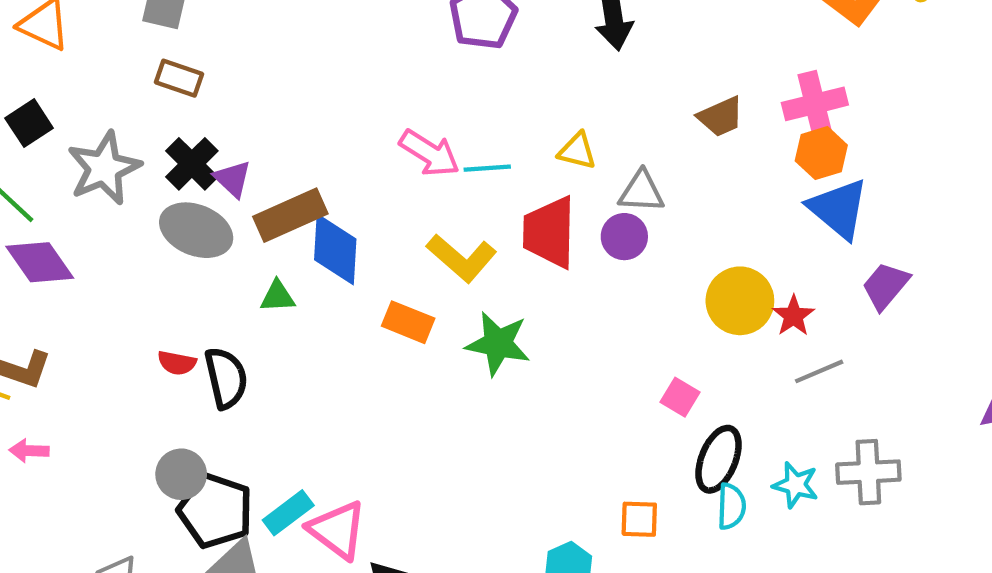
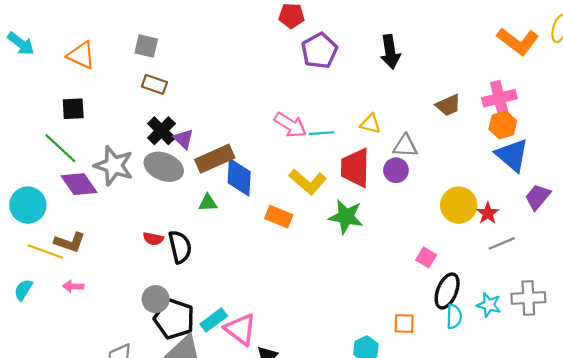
black square: (29, 123) -> (73, 109), turned 30
gray star: (104, 168) -> (114, 166), moved, turned -30
green star: (498, 344) -> (346, 217), moved

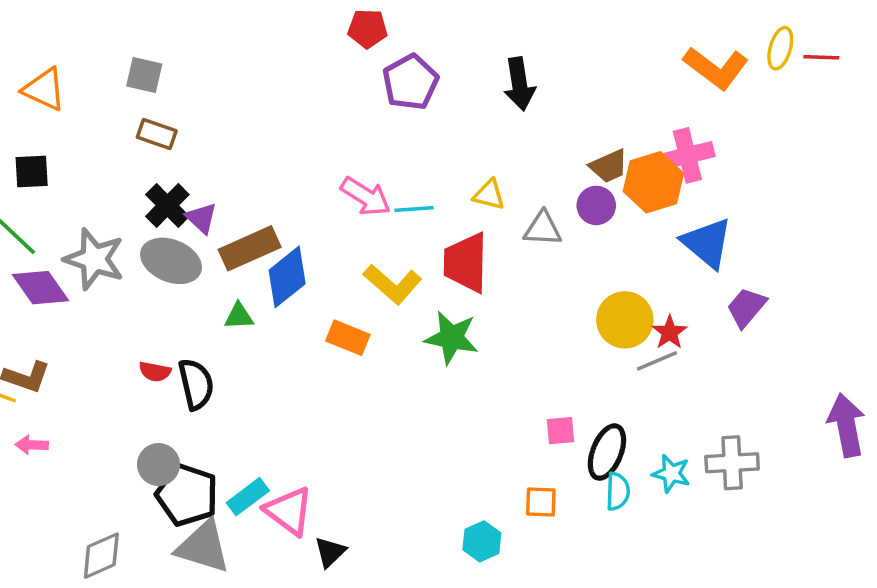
orange hexagon: (503, 125) -> (653, 182), moved, size x1.4
purple circle: (396, 170) -> (596, 205), moved
blue diamond: (239, 177) -> (287, 277), turned 48
gray line: (502, 243) -> (657, 361), moved
pink square: (426, 257) -> (561, 431), moved, turned -36

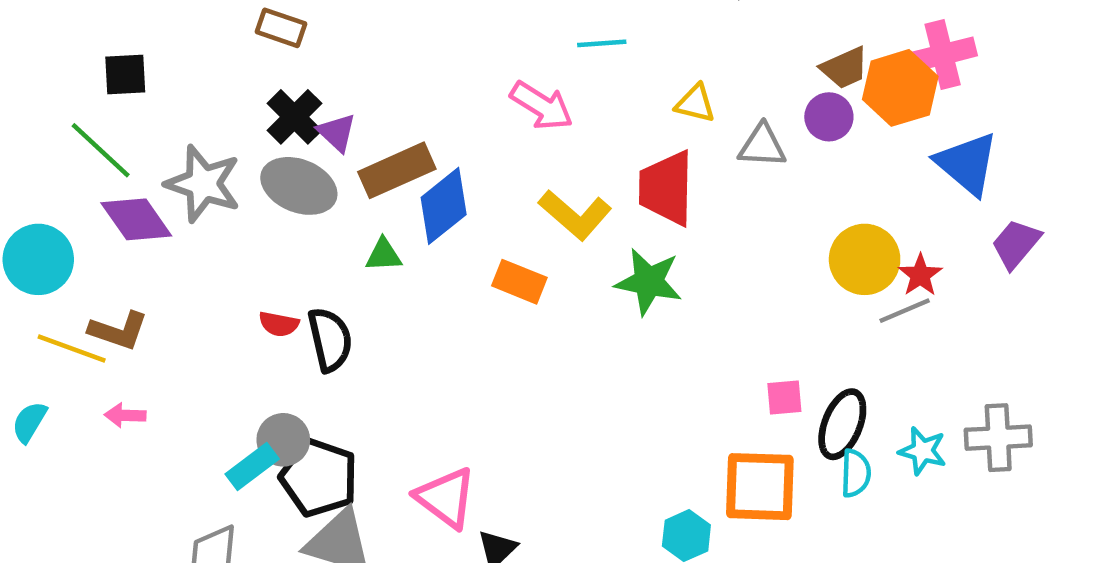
cyan line: (414, 209) -> (602, 43), moved
cyan rectangle: (248, 497) -> (252, 467), moved
orange square: (541, 502) -> (760, 487), size x1.8

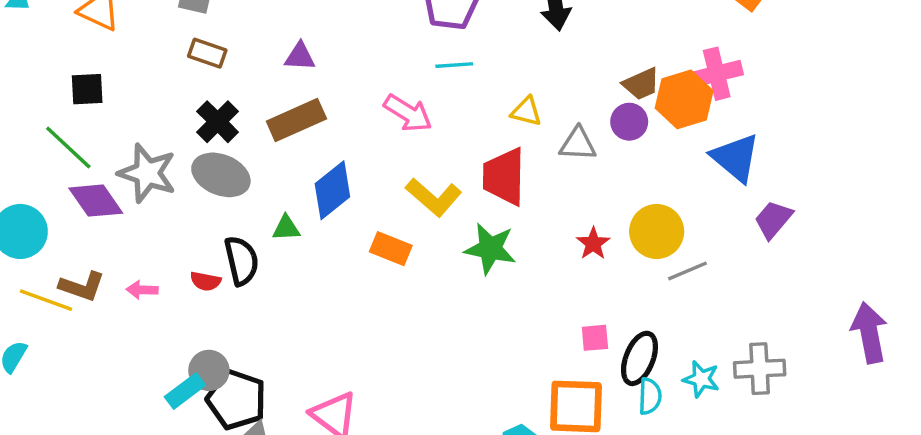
purple triangle: (337, 132) -> (300, 57), moved, turned -40
brown rectangle: (397, 170) -> (296, 120), moved
red star: (920, 275) -> (593, 243), moved
black semicircle: (330, 340) -> (242, 261), moved
pink arrow: (125, 415) -> (142, 290), moved

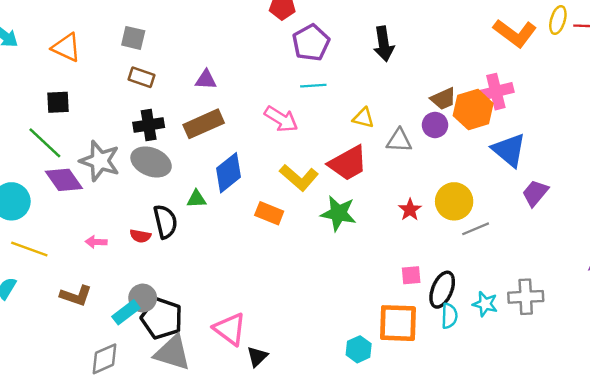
black cross: (218, 122) -> (149, 125), turned 36
red trapezoid: (504, 177) -> (348, 163), turned -120
brown L-shape: (82, 286) -> (76, 296), moved

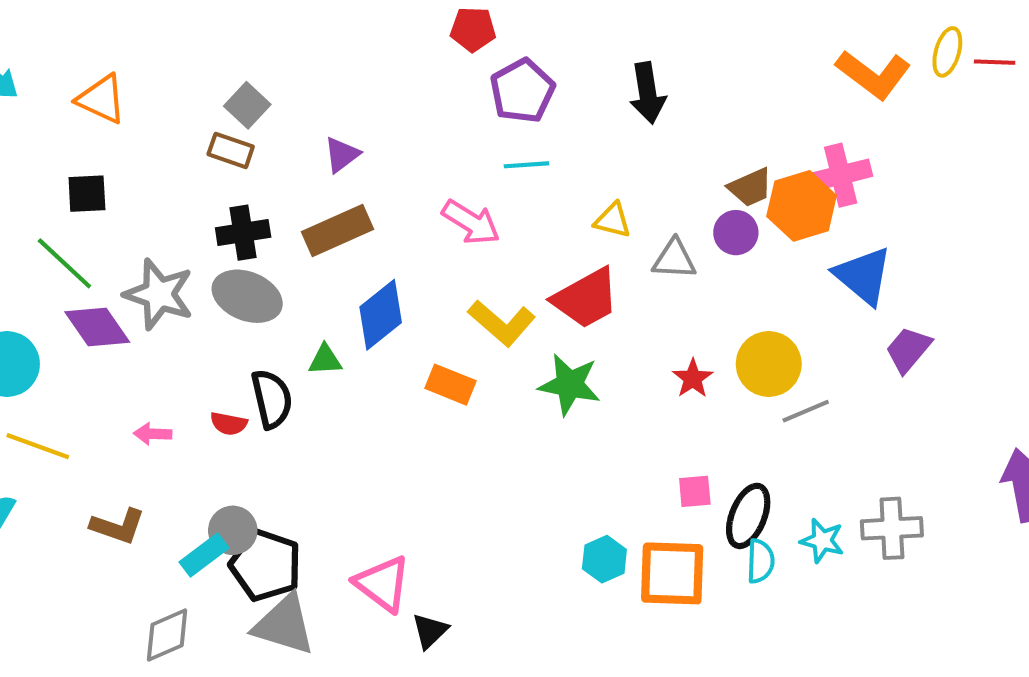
gray square: (133, 38) -> (247, 105), moved, turned 30
purple triangle: (206, 80) -> (342, 155), turned -40
cyan hexagon: (359, 349) -> (604, 559), moved

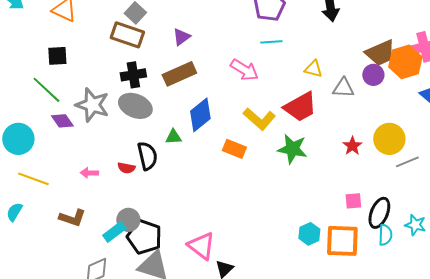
brown rectangle: (231, 150) -> (127, 35), size x1.5
brown trapezoid: (750, 187) -> (380, 53), size x1.4
purple diamond: (97, 327) -> (62, 121), size x0.7

